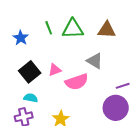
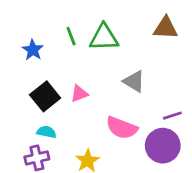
brown triangle: (107, 30) -> (165, 28), moved
pink semicircle: (77, 82) -> (122, 128), moved, turned 40

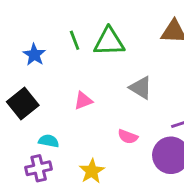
black square: (45, 96) -> (23, 104), moved
pink semicircle: (122, 128) -> (128, 137), size x0.6

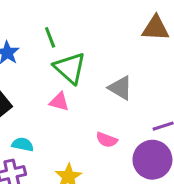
green triangle: (109, 42) -> (70, 68), moved, turned 44
pink triangle: (83, 101) -> (59, 102), turned 36

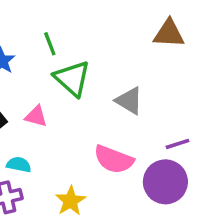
pink triangle: (59, 102) -> (36, 116), moved
pink semicircle: (107, 140) -> (114, 159), size x1.6

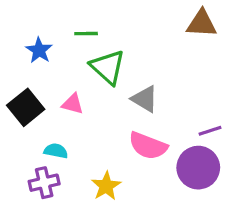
green line: (50, 44) -> (86, 34), turned -70
gray triangle: (129, 101) -> (145, 99), moved

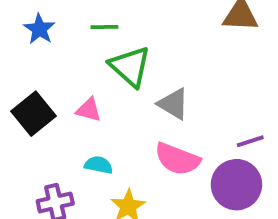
blue star: (39, 50) -> (39, 29), moved
cyan semicircle: (56, 151) -> (99, 165), moved

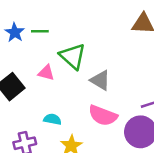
green line: (104, 27) -> (40, 31), moved
pink triangle: (89, 110) -> (46, 73), moved

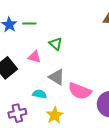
green triangle: (73, 56) -> (56, 44), size x0.6
gray triangle: (100, 80) -> (57, 77), moved

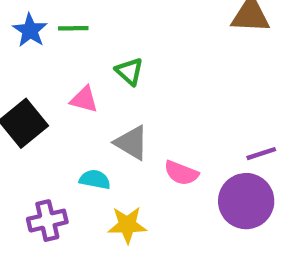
pink semicircle: (80, 91) -> (181, 173), size x0.7
yellow star: (55, 115) -> (127, 225), turned 30

